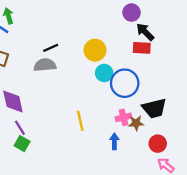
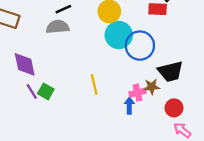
cyan circle: (104, 73) -> (119, 35), size x1.5
pink cross: (124, 117) -> (138, 93), moved
green square: (22, 144) -> (46, 91), moved

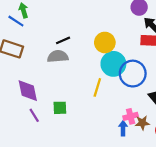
yellow line: (94, 84) -> (97, 87), moved, turned 30
brown star: (152, 87) -> (142, 123), moved
green square: (46, 91) -> (60, 108), moved, turned -32

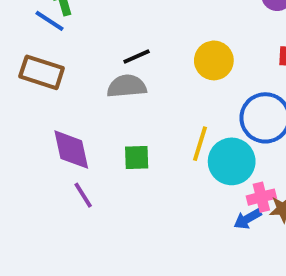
cyan circle: (113, 64) -> (232, 161), moved
green square: (60, 108) -> (137, 157), moved
blue arrow: (123, 128) -> (247, 219), turned -120

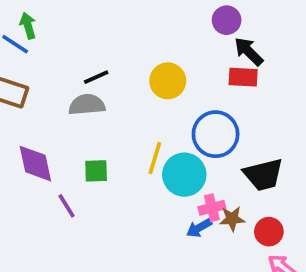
purple line: (83, 195) -> (67, 206), moved

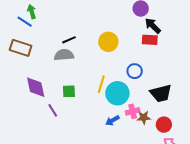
blue circle: (216, 134) -> (135, 71), size x0.6
blue arrow: (199, 228) -> (112, 121), moved

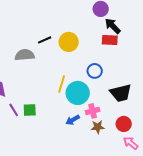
black line: (69, 40) -> (45, 40), moved
green square: (69, 91) -> (30, 110), moved
brown star: (144, 118) -> (98, 127), moved

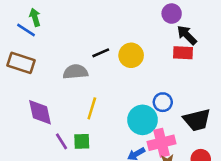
blue circle: (95, 71) -> (163, 102), moved
yellow line: (62, 84) -> (92, 108), moved
pink cross: (93, 111) -> (161, 143), size x1.5

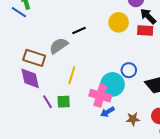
yellow circle: (131, 55) -> (119, 22), moved
brown rectangle: (21, 63) -> (34, 58), moved
gray semicircle: (75, 72) -> (59, 46), turned -30
pink cross: (161, 143) -> (100, 96), moved, turned 30

